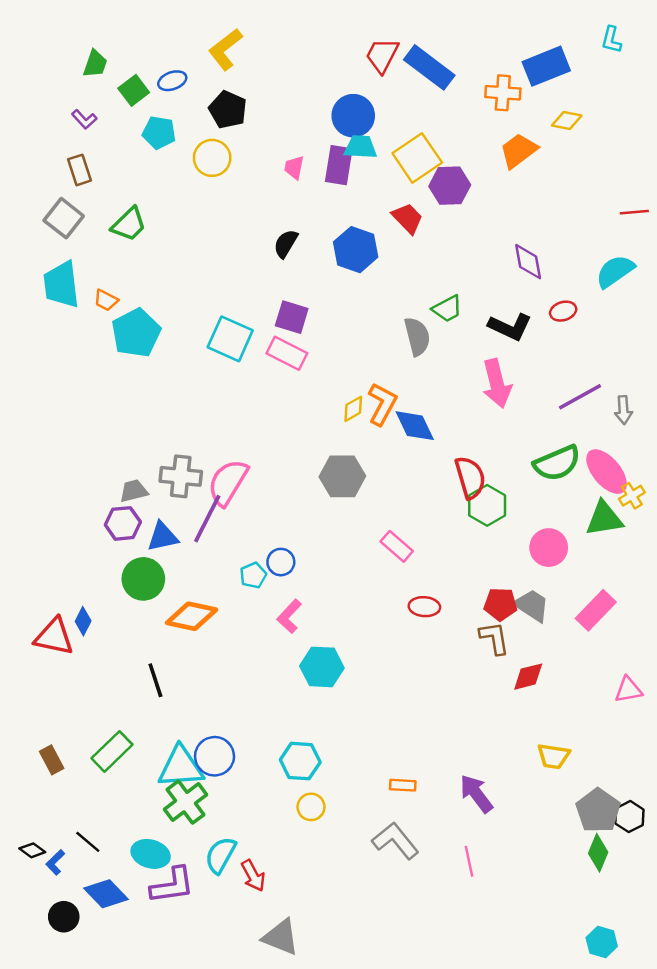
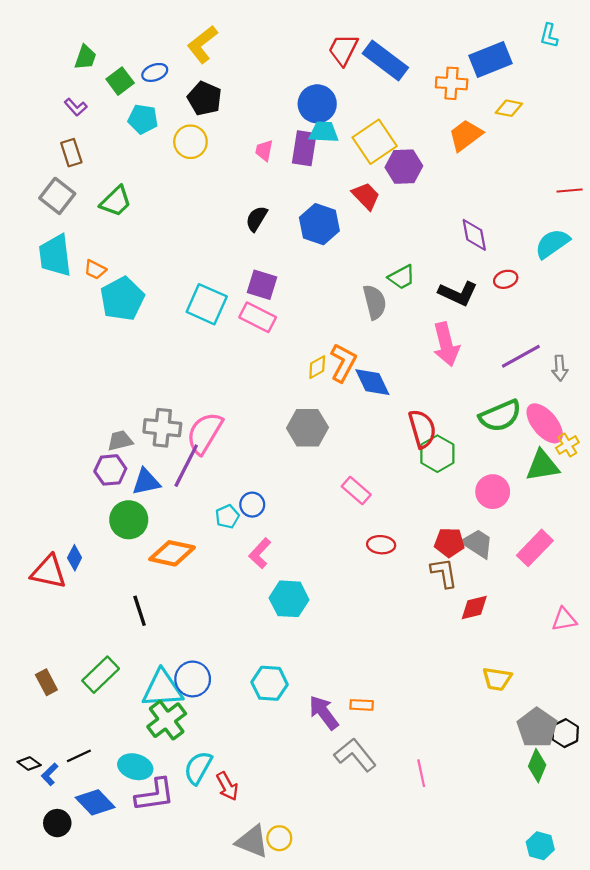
purple arrow: (476, 794) -> (324, 713), moved
yellow circle: (311, 807) -> (279, 838), moved
black line: (88, 842) -> (79, 756), turned -65

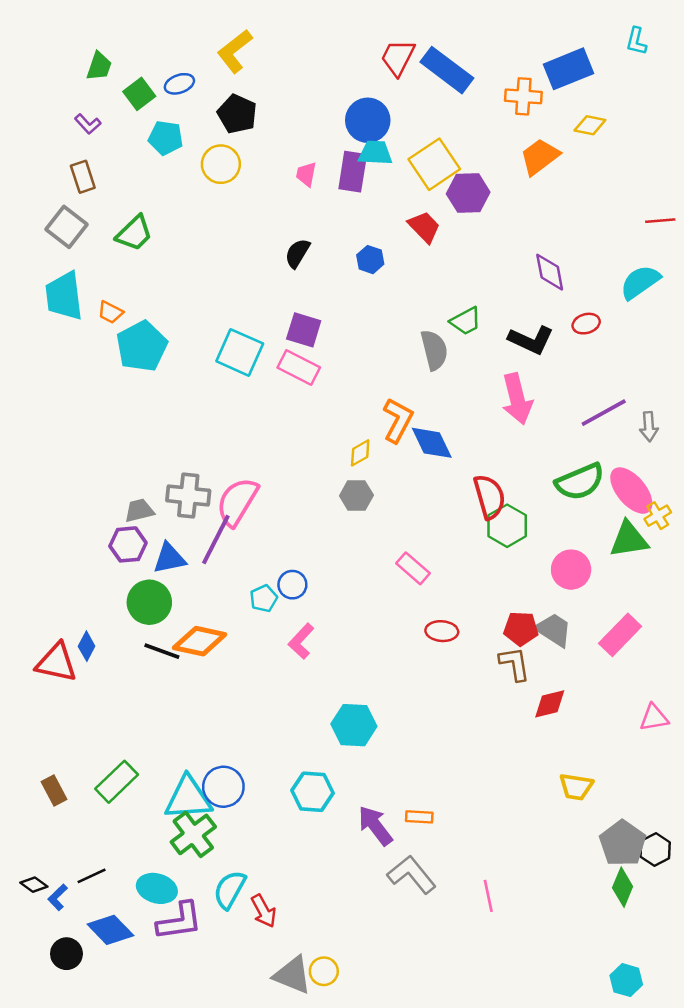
blue hexagon: (319, 224) -> (370, 260), size x0.6
yellow diamond: (317, 367) -> (360, 453), moved
gray hexagon: (307, 428) -> (356, 496), size x0.7
cyan hexagon: (289, 599) -> (354, 725), moved
black line: (140, 611) -> (162, 651), moved, turned -52

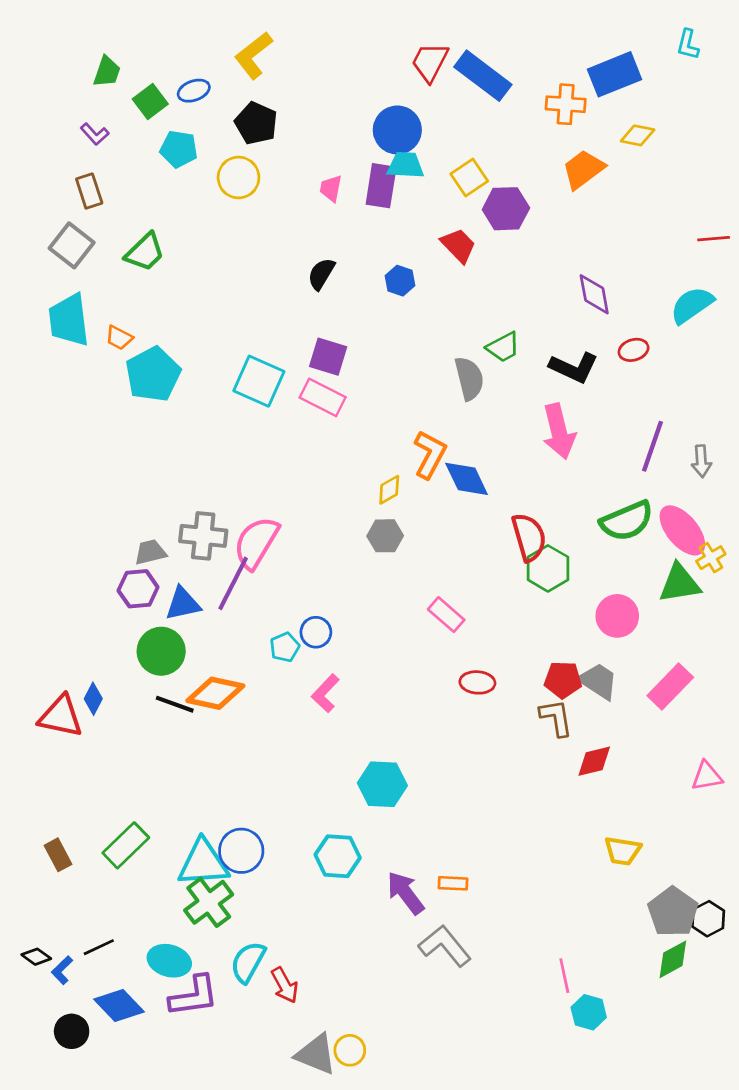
yellow square: (434, 164) -> (469, 177), size x0.7
purple line: (604, 413) -> (653, 446), turned -42
green diamond: (623, 887) -> (673, 959), turned 39
pink line: (488, 896) -> (564, 976), moved
cyan hexagon: (626, 980) -> (589, 1012), moved

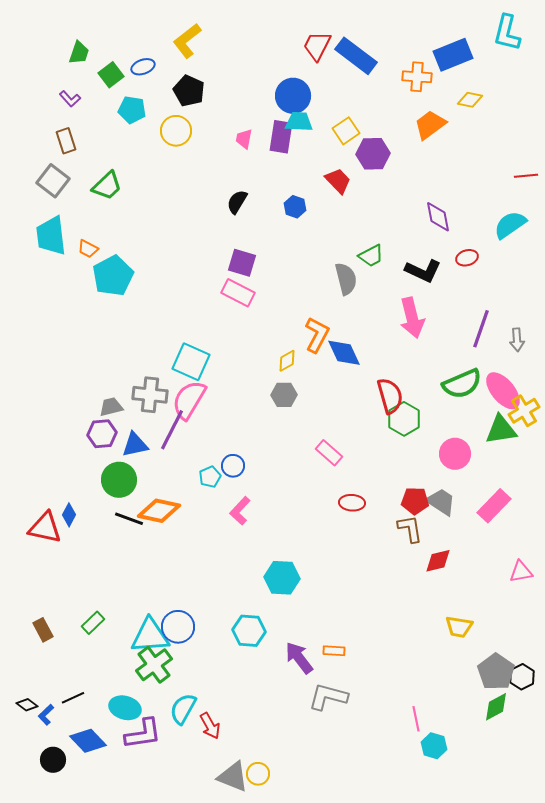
cyan L-shape: (688, 44) -> (507, 33), size x1.6
cyan square: (259, 381) -> (191, 362), moved
yellow cross: (711, 558) -> (524, 411), size x1.4
green rectangle: (126, 845) -> (93, 623), size x0.7
gray L-shape: (445, 946) -> (328, 697), turned -36

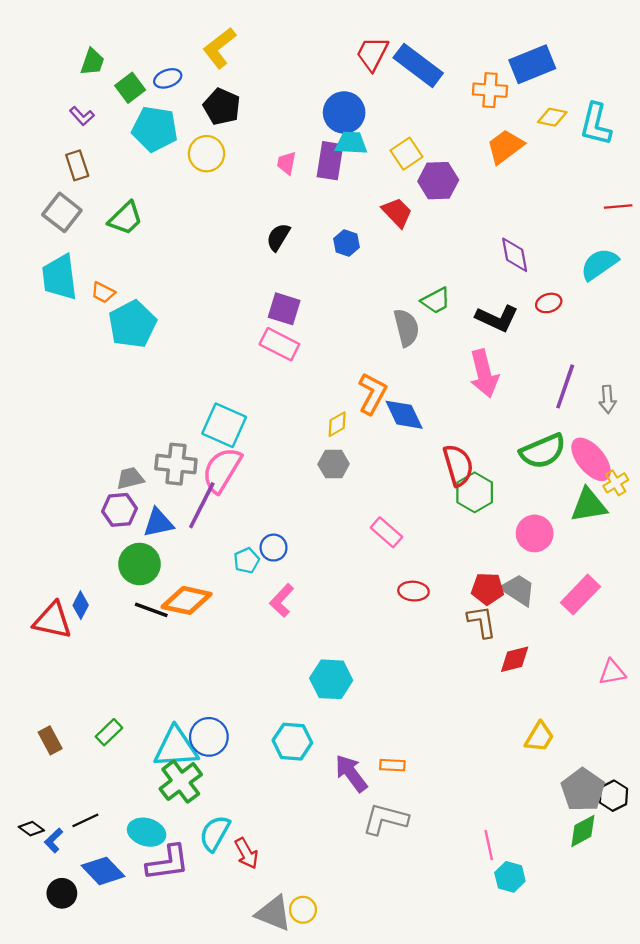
cyan L-shape: (507, 33) -> (596, 124), moved
cyan pentagon: (132, 110) -> (155, 129), size x1.4
yellow cross: (524, 411) -> (616, 483), size x0.7
yellow trapezoid: (459, 627) -> (539, 737), turned -68

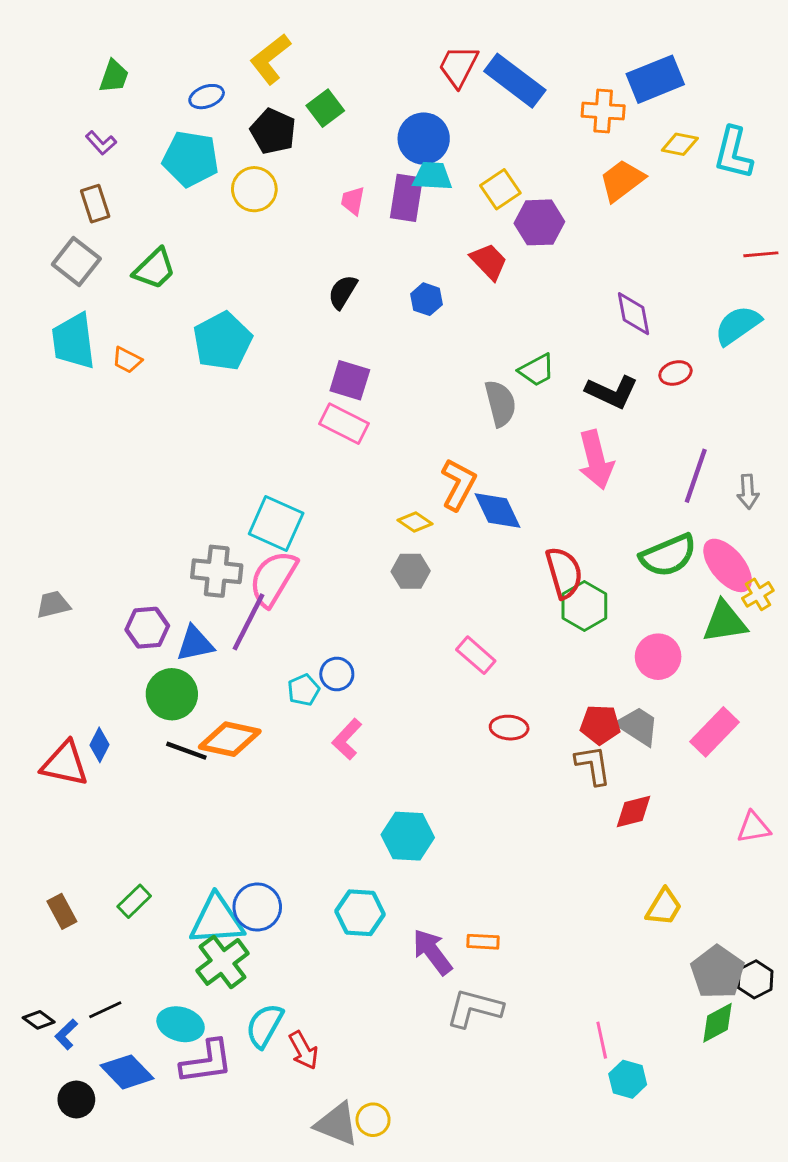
green square: (130, 88) -> (325, 108), moved
cyan pentagon: (132, 324) -> (223, 341), moved
yellow diamond: (337, 424) -> (415, 522), turned 64
gray trapezoid: (130, 478) -> (53, 605), moved

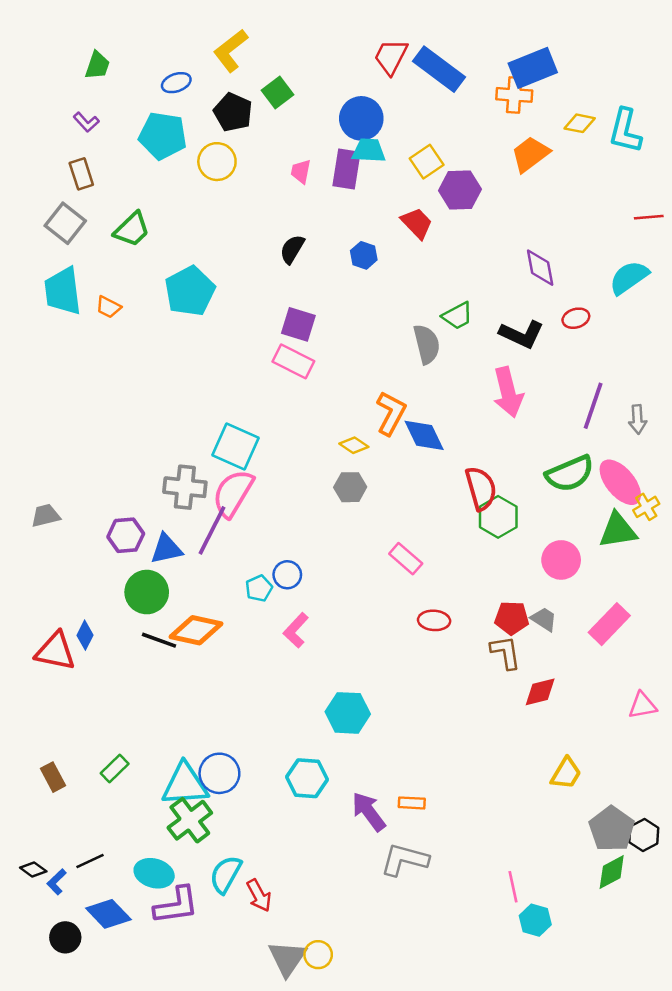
blue rectangle: (655, 79) -> (533, 68), moved
gray trapezoid: (638, 726) -> (544, 619), size x0.7
gray triangle: (337, 1124) -> (287, 958), turned 42

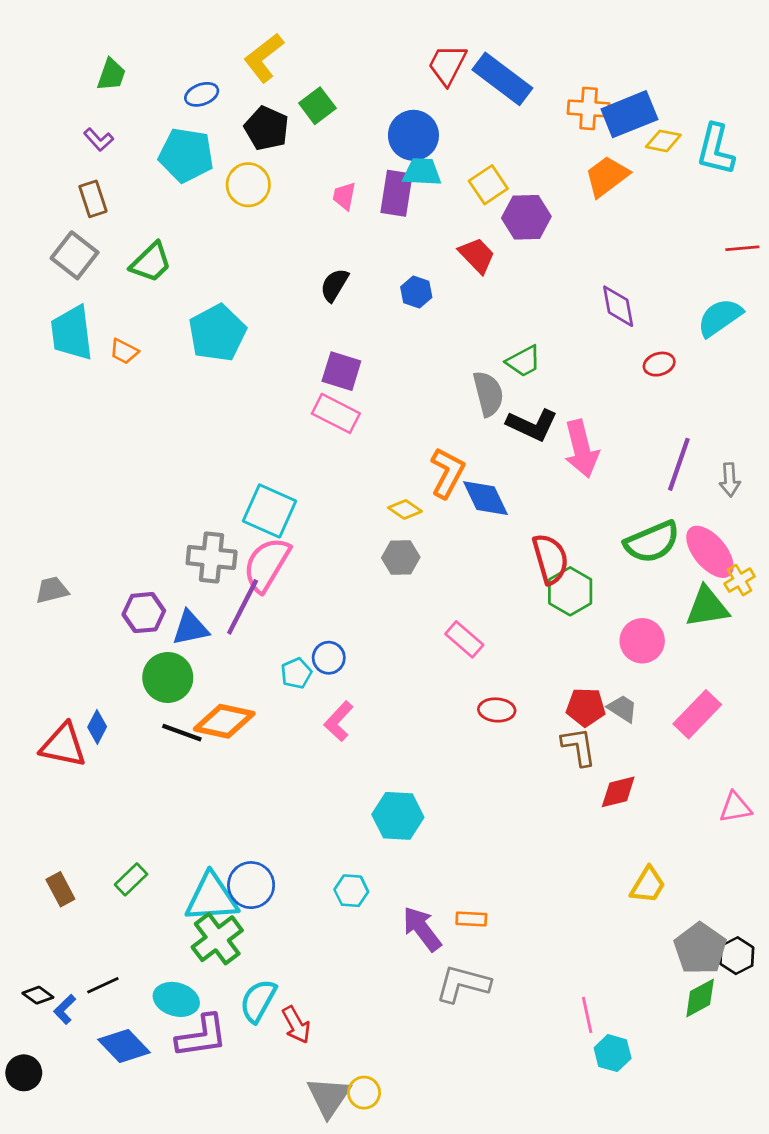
blue rectangle: (533, 68) -> (629, 114), moved
black L-shape: (522, 334) -> (532, 425), moved
cyan hexagon: (307, 778) -> (351, 891), size x0.7
black circle: (65, 937) -> (24, 1073), moved

